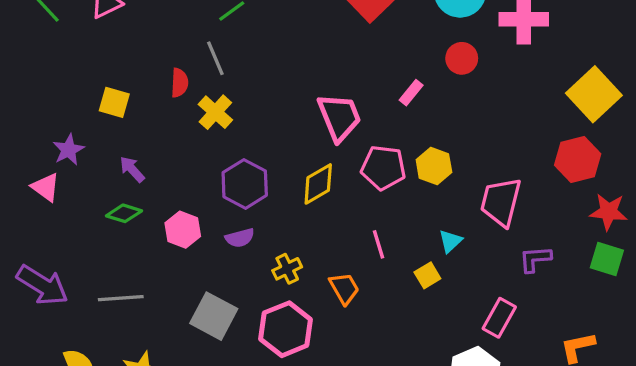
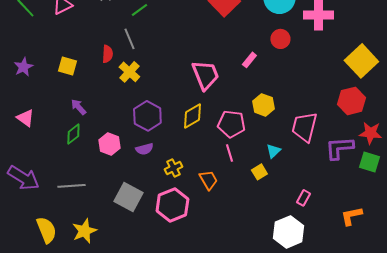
purple star: (69, 150) -> (23, 67), moved
pink pentagon: (383, 168) -> (231, 124), moved
green diamond: (124, 213) -> (73, 134), turned -55
purple L-shape: (535, 259) -> (339, 148), moved, size x1.4
pink rectangle: (499, 318) -> (303, 198), size x0.7

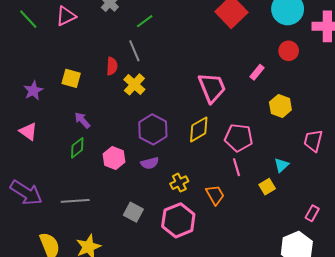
purple star: (23, 67) -> (33, 91), moved
yellow hexagon: (263, 105) -> (280, 106), moved
pink trapezoid: (304, 127) -> (313, 141), size x0.7
gray square: (128, 197) -> (133, 212), size x0.7

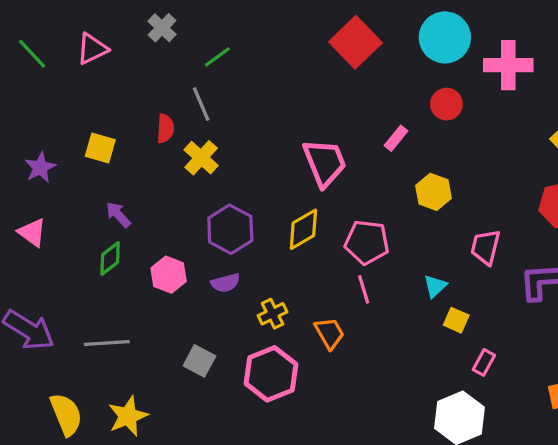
yellow square: (267, 187) -> (456, 320), moved, turned -35

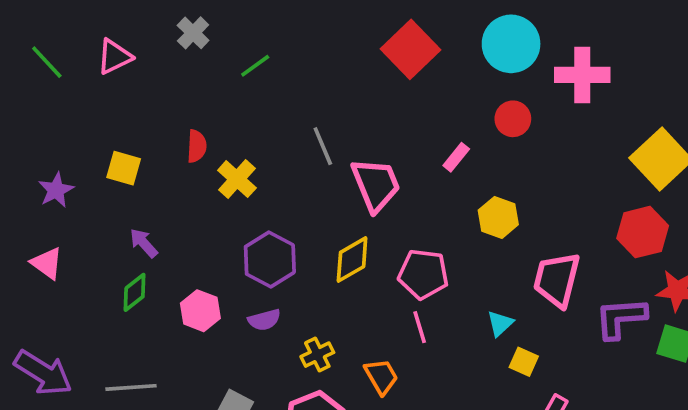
gray line: (201, 104) -> (323, 146), moved
pink trapezoid: (485, 247) -> (557, 280), size x1.4

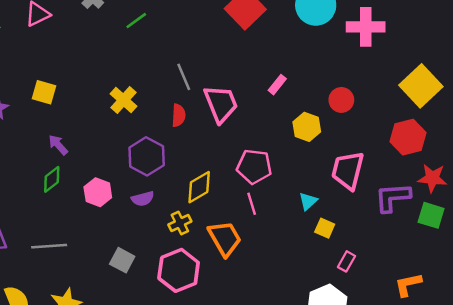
red circle: (513, 119) -> (341, 100), moved
red semicircle: (197, 146) -> (179, 115), moved
yellow diamond: (352, 259) -> (199, 187), moved
orange trapezoid: (381, 376) -> (225, 238), size x1.4

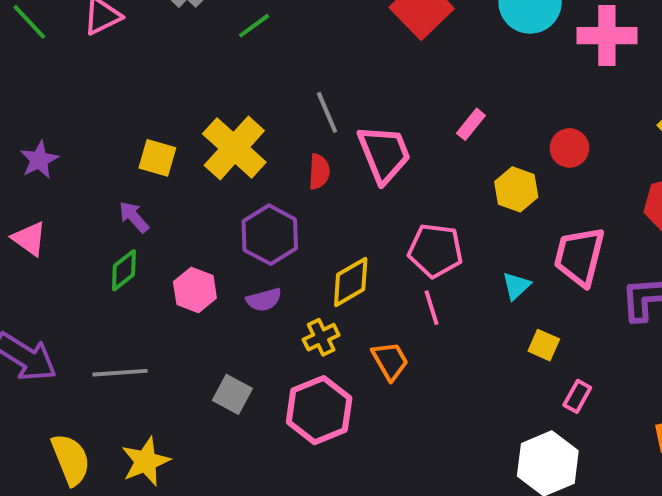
yellow square: (44, 92) -> (157, 158), moved
yellow cross: (123, 100) -> (234, 148), size x1.5
cyan triangle: (308, 201) -> (516, 286), moved
orange trapezoid: (225, 238) -> (390, 361), size x0.7

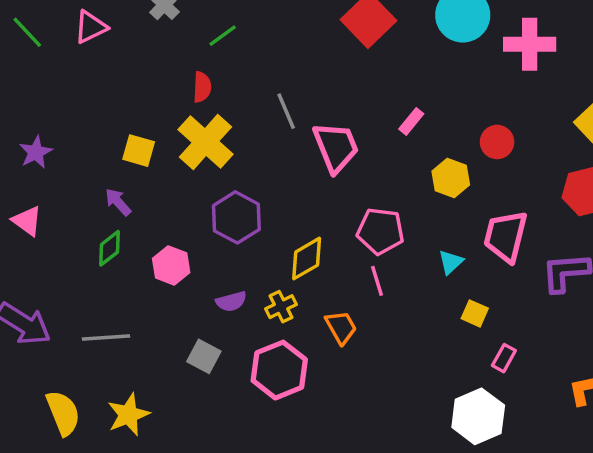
red semicircle: (319, 172) -> (202, 87), moved
purple semicircle: (264, 300) -> (231, 301), moved

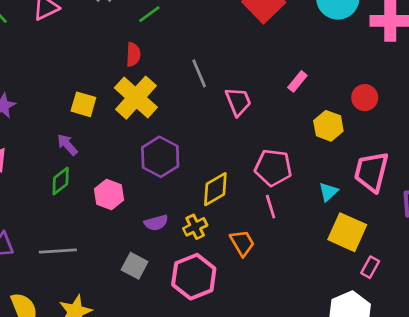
pink trapezoid: (336, 147) -> (238, 102), size x0.7
yellow square: (475, 313) -> (347, 232), size x1.8

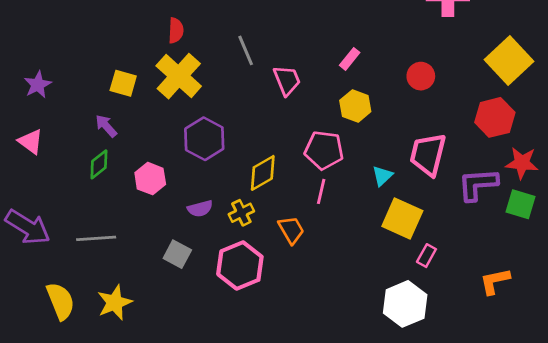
yellow hexagon: (328, 126) -> (355, 106), moved
pink line: (271, 207) -> (321, 191), turned 30

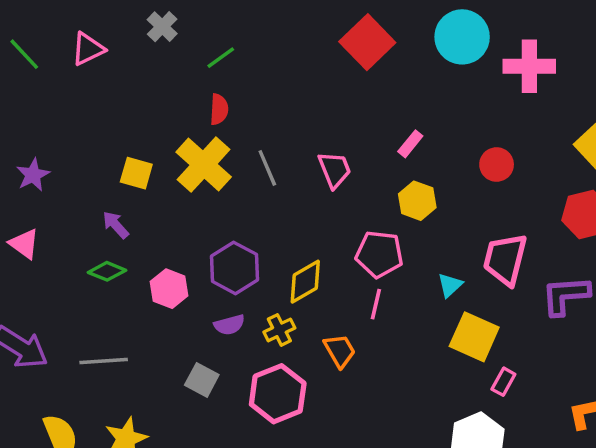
red semicircle: (176, 31) -> (219, 109), moved
gray line: (246, 50) -> (267, 168), moved
purple hexagon: (204, 139) -> (235, 268), moved
green diamond: (99, 164) -> (107, 271), turned 60

